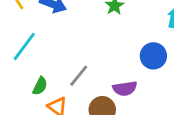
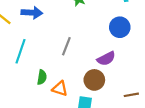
gray line: (79, 76) -> (66, 46), moved

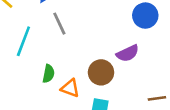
gray line: (66, 46) -> (59, 24), moved, turned -48
brown circle: (94, 80) -> (101, 72), moved

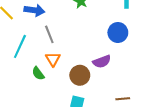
green semicircle: (48, 74) -> (38, 73), turned 128
orange triangle: (70, 88) -> (53, 59), moved, turned 35

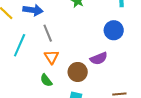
green semicircle: (38, 73) -> (46, 80), moved

